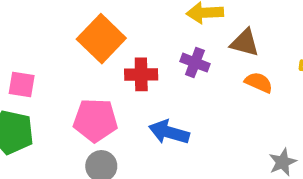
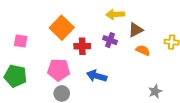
brown triangle: (245, 43) -> (136, 30), turned -42
pink square: (22, 84) -> (21, 41), moved

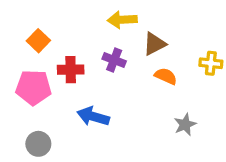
orange square: (62, 28) -> (38, 41), size x0.6
pink pentagon: (59, 70) -> (34, 87), moved
gray star: (155, 91) -> (185, 124), moved

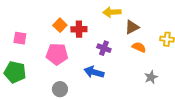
purple cross: (114, 60) -> (104, 48), moved
red cross: (71, 70) -> (79, 29), moved

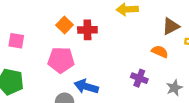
brown triangle: (132, 27) -> (171, 26), moved
purple cross: (104, 48) -> (139, 78), moved
blue arrow: (94, 72) -> (86, 87), moved

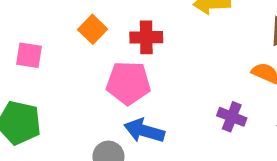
orange square: (65, 25) -> (93, 29), moved
pink pentagon: (61, 60) -> (128, 83), moved

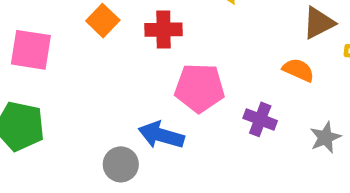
pink square: (29, 55) -> (31, 50), size x1.4
pink pentagon: (128, 83) -> (199, 88), moved

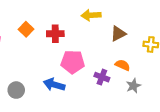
brown triangle: (319, 23) -> (118, 34), moved
orange semicircle: (298, 70) -> (123, 65), moved
gray circle: (121, 164) -> (16, 90), moved

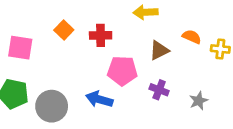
brown triangle: (118, 34) -> (159, 50), moved
orange semicircle: (123, 65) -> (192, 37), moved
gray circle: (16, 90) -> (52, 106), size x1.5

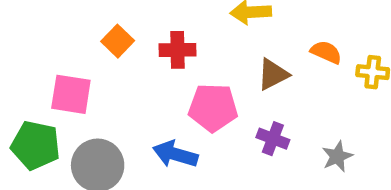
pink square: (20, 48) -> (71, 94), moved

